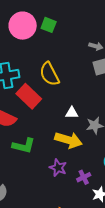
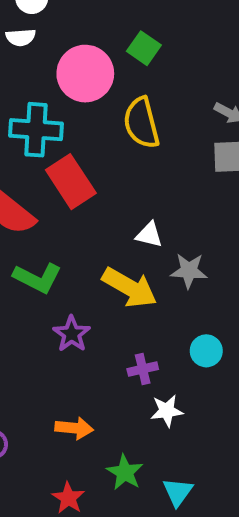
pink circle: (23, 26) -> (85, 74), moved
yellow semicircle: (49, 74) -> (141, 123), moved
purple star: (58, 168) -> (72, 334), moved

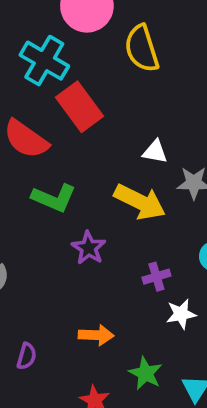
cyan cross: (36, 130) -> (44, 61), turned 30

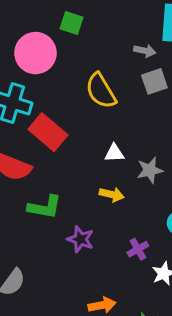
yellow semicircle: (142, 48) -> (101, 91), moved
yellow arrow: (140, 202) -> (112, 194), size x0.6

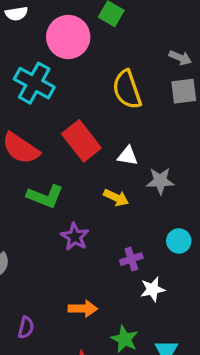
red rectangle: (48, 132) -> (81, 141), moved

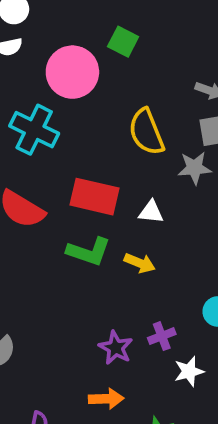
red rectangle: (81, 141) -> (95, 197), turned -36
gray star: (160, 181) -> (195, 168), moved
green L-shape: (45, 196) -> (89, 252), moved
purple star: (75, 237) -> (116, 348), moved

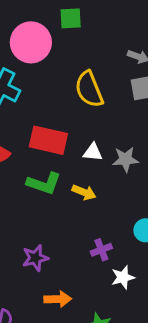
green square: (123, 42) -> (71, 18), turned -30
gray star: (195, 168) -> (125, 159), moved
purple star: (116, 348) -> (35, 258), moved, turned 30

